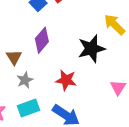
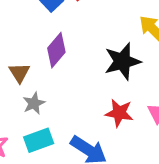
red star: (66, 80) -> (119, 113), moved

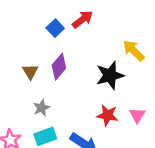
brown triangle: (19, 73) -> (30, 72), moved

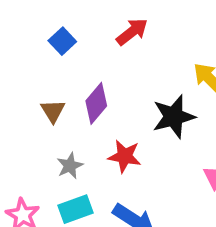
blue square: (55, 28) -> (62, 41), moved
red star: (107, 115) -> (125, 156), moved

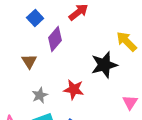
purple diamond: (96, 103) -> (55, 39), moved

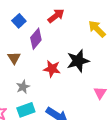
yellow arrow: (126, 41) -> (97, 29), moved
red star: (74, 89) -> (52, 69), moved

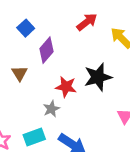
red arrow: (56, 16) -> (87, 22), moved
gray star: (23, 87) -> (51, 109), moved

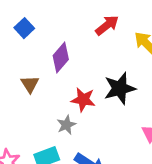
blue square: (26, 28) -> (24, 28), moved

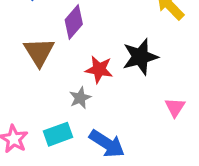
brown triangle: (30, 84) -> (39, 52), size x1.5

